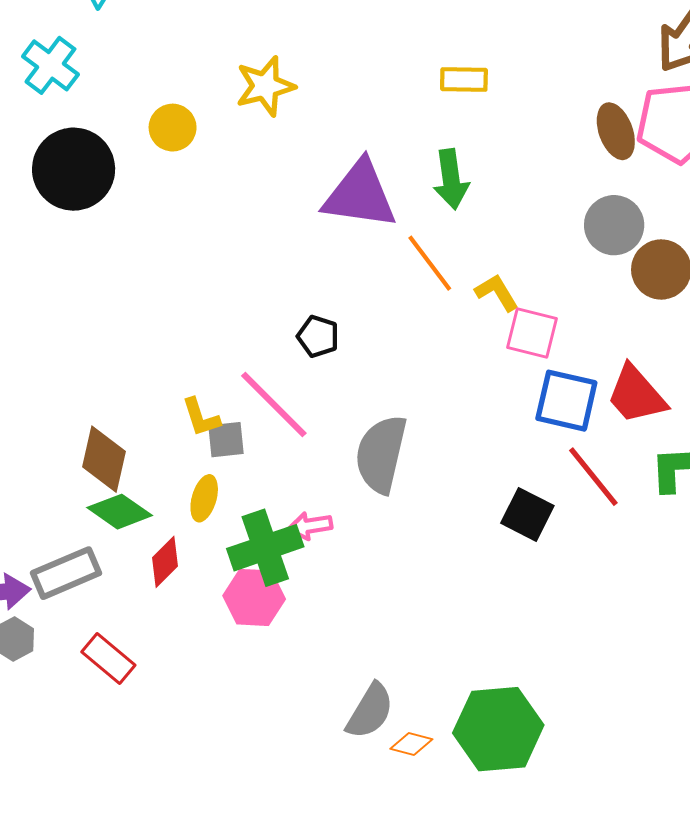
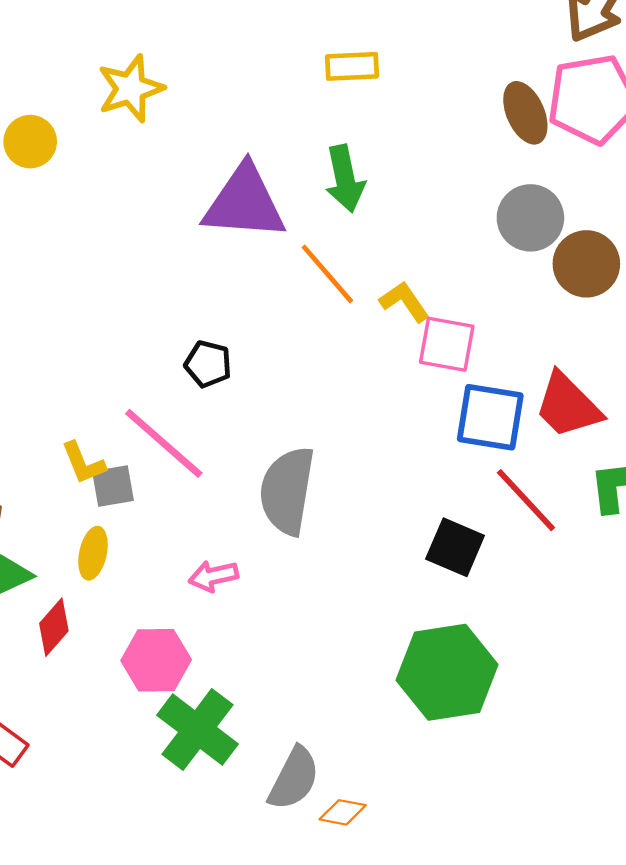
green cross: (265, 548) -> (197, 730), moved, turned -30
green hexagon: (498, 729) -> (447, 672), moved

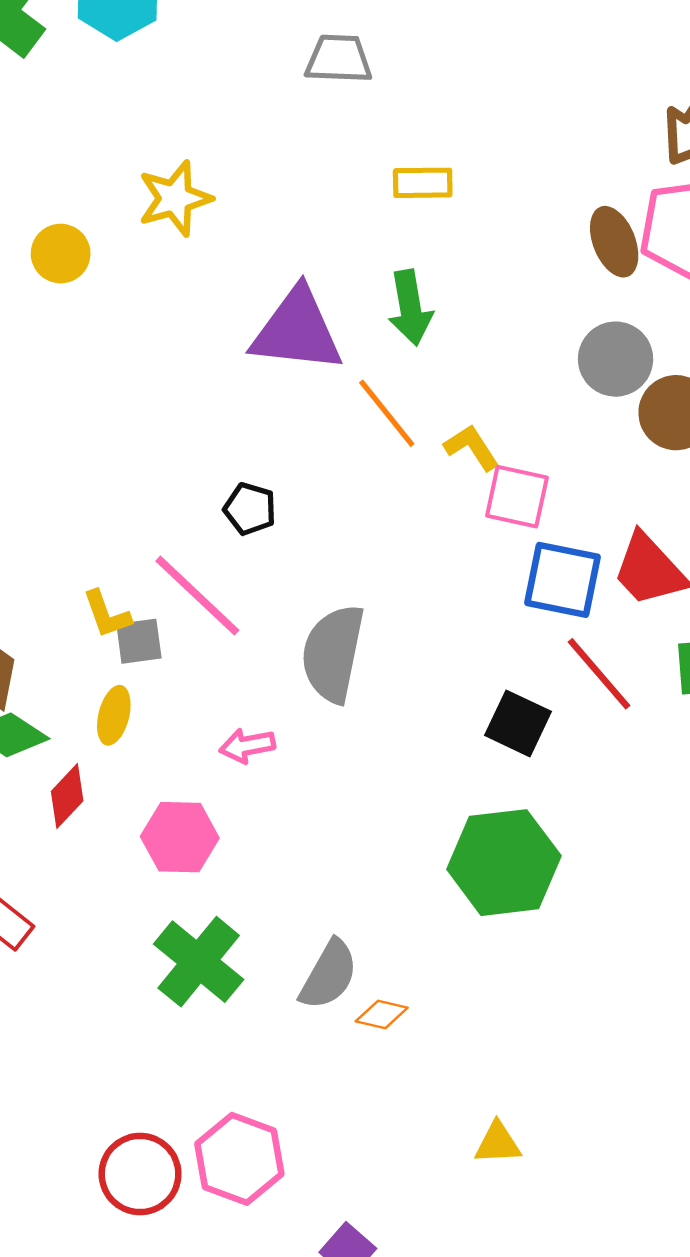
green cross: (197, 730) -> (199, 962), moved

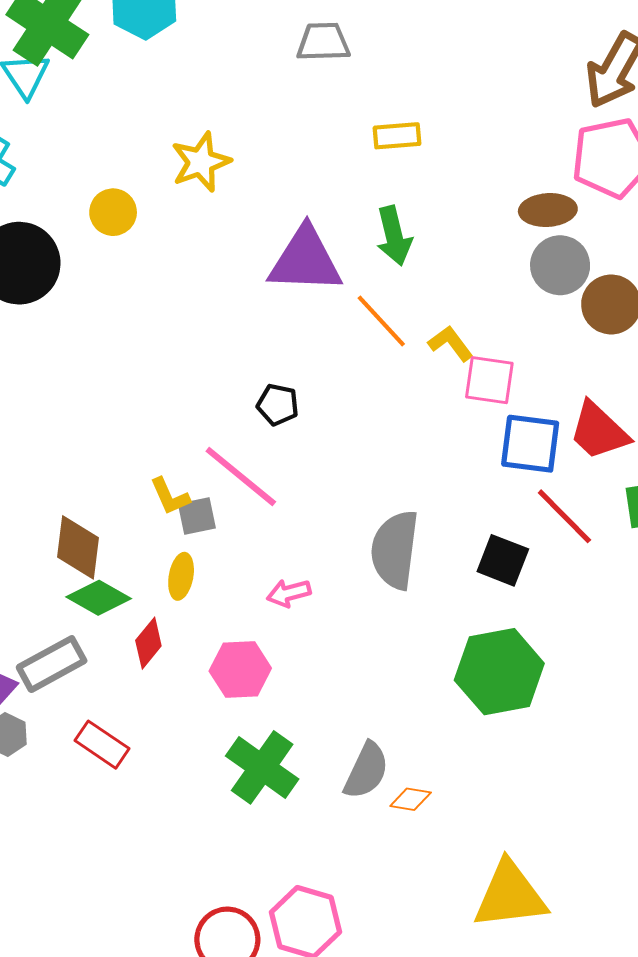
brown ellipse: (614, 242) -> (548, 210), moved, turned -68
gray semicircle: (333, 653) -> (395, 550), moved
yellow triangle: (498, 1143) -> (510, 895), size x2.0

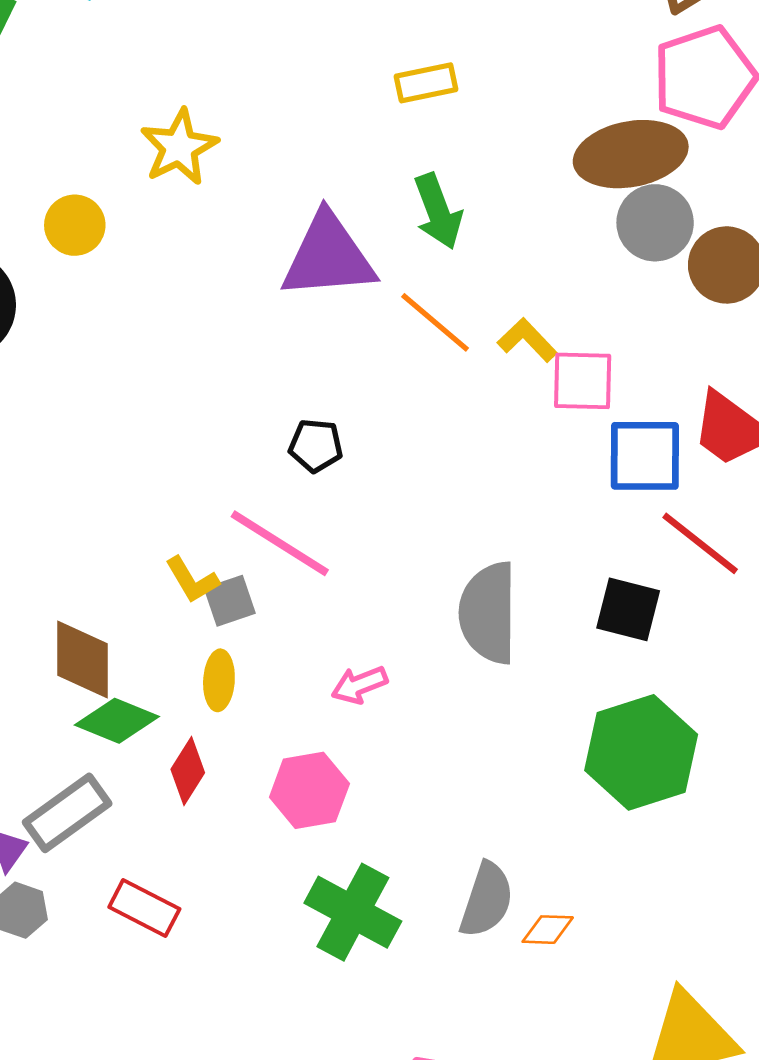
brown ellipse: (548, 210) -> (631, 154), size x1.5

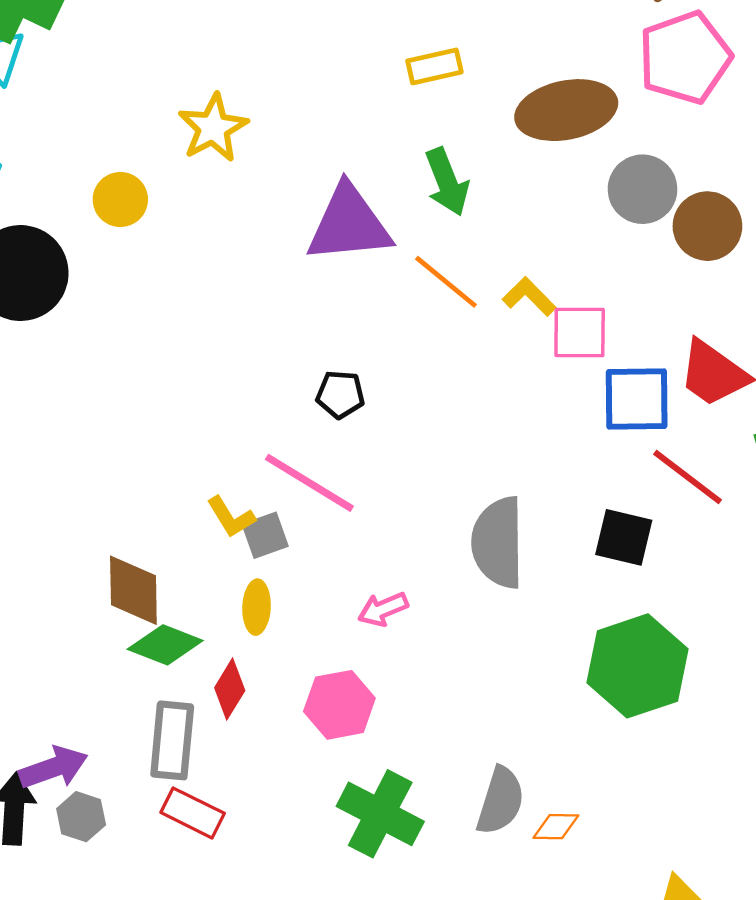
brown ellipse: (631, 154) -> (566, 110), moved
gray rectangle: (67, 813) -> (172, 740), moved, turned -48

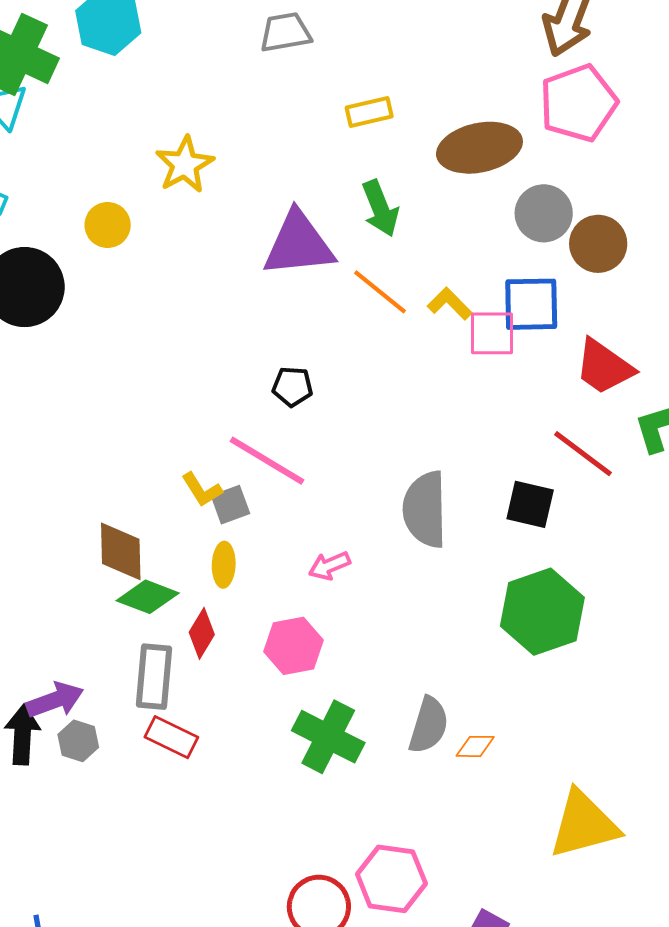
blue square: (637, 399) -> (531, 304), moved

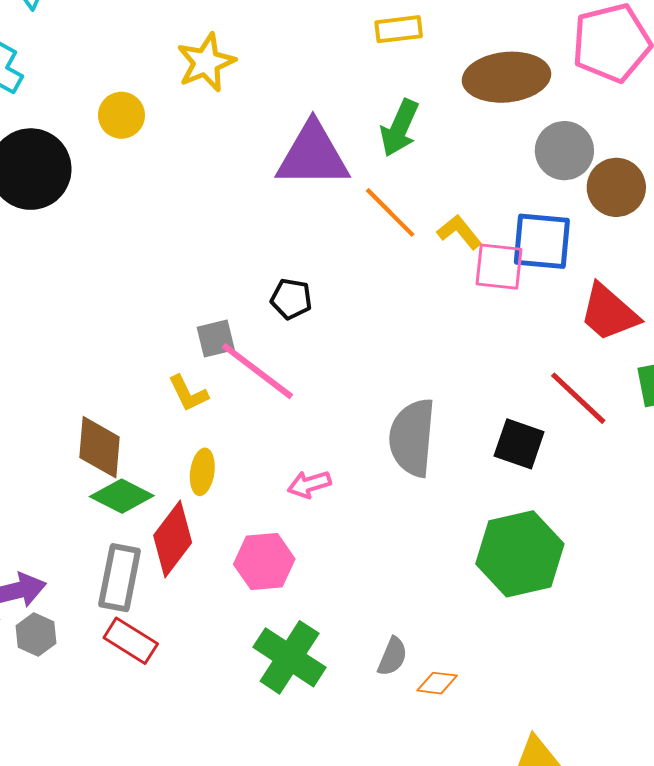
green arrow: (380, 208) -> (399, 128), turned 40
gray square: (230, 505) -> (216, 338), moved
red diamond: (202, 633) -> (173, 539), size x1.5
gray semicircle: (429, 725) -> (392, 657), size x0.7

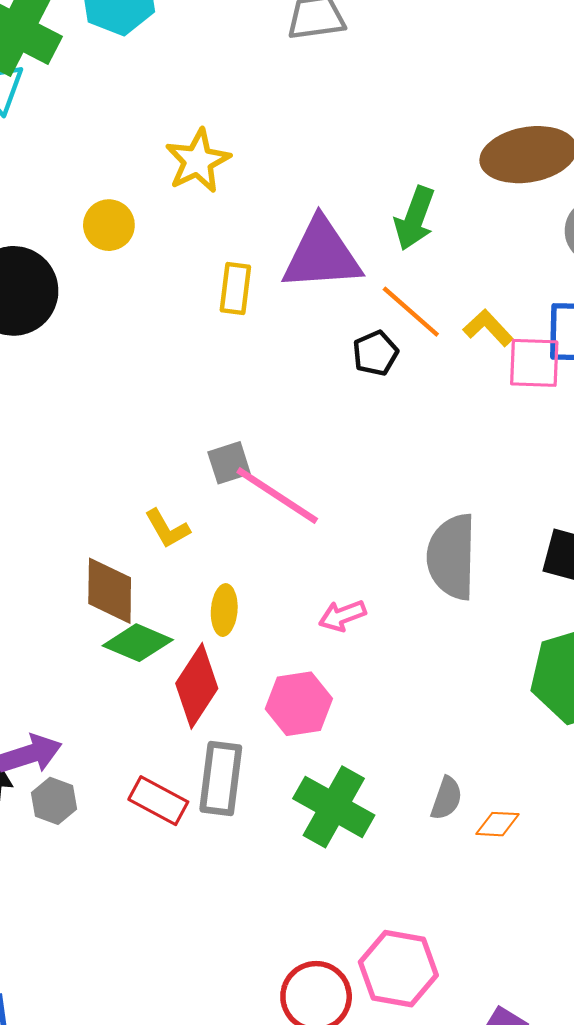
yellow rectangle: (399, 29) -> (235, 288), moved, turned -72
black pentagon: (291, 299) -> (375, 353), moved, turned -30
yellow L-shape: (188, 393) -> (167, 529), moved
gray rectangle: (120, 578) -> (221, 779), moved

